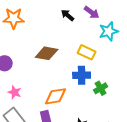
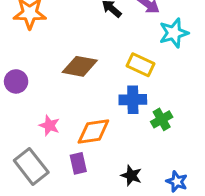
pink star: (15, 92) -> (49, 125), moved

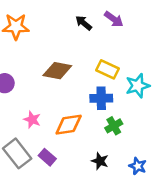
cyan star: (174, 33) -> (138, 86), moved
green cross: (162, 119) -> (114, 126), moved
purple rectangle: (78, 163) -> (47, 157), moved, turned -36

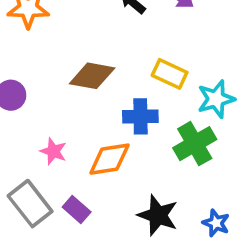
blue cross: (101, 98) -> (140, 116), moved
green cross: (114, 126) -> (195, 144), moved, size x1.5
black star: (100, 161) -> (158, 215), size x1.5

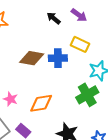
yellow rectangle: (170, 74) -> (80, 44), moved
blue cross: (140, 116) -> (58, 58), moved

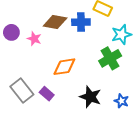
pink star: (11, 99) -> (34, 39), moved

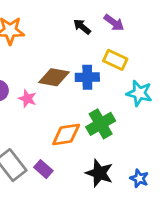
cyan star: (121, 35) -> (139, 93), turned 30
green cross: (110, 58) -> (101, 124), moved

